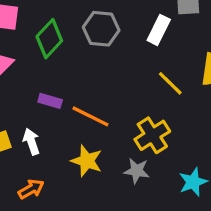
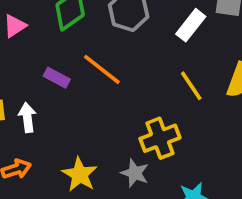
orange line: (90, 116) -> (102, 69), moved
yellow star: (87, 161) -> (80, 174), moved

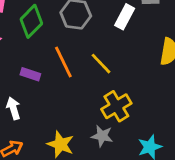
orange line: (102, 69) -> (63, 62), turned 36
yellow line: (191, 86) -> (101, 64), moved

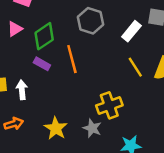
green diamond: (31, 21) -> (44, 36), moved
yellow line: (101, 64) -> (135, 67), moved

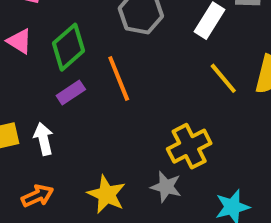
pink triangle: (15, 29) -> (19, 41), turned -49
purple rectangle: (42, 64) -> (71, 92), turned -56

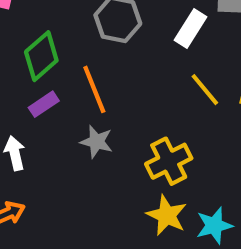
gray star: (166, 187) -> (96, 142), moved
yellow star: (107, 194) -> (167, 215), moved

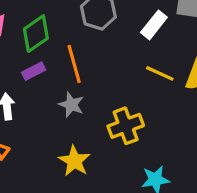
yellow line: (205, 90) -> (160, 73), turned -32
yellow star: (167, 215) -> (74, 161), moved

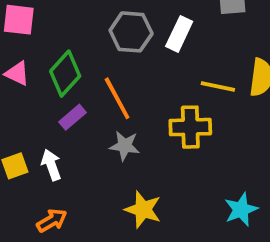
white rectangle: (154, 25) -> (179, 34), moved
yellow cross: (126, 126) -> (190, 127), moved, turned 32

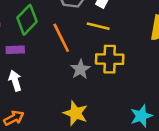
yellow line: (218, 87) -> (98, 26), moved
purple rectangle: (72, 117) -> (15, 50), moved, turned 36
gray star: (125, 146) -> (80, 69), moved, turned 30

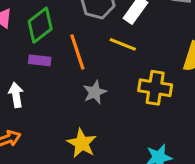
purple rectangle: (15, 50) -> (40, 60), moved
yellow cross: (110, 59) -> (155, 88), moved

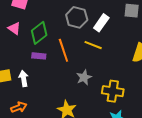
yellow cross: (155, 88) -> (113, 91), moved
gray star: (95, 92) -> (84, 77), moved

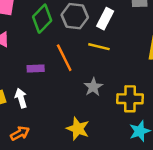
green diamond: (39, 33) -> (42, 19), moved

